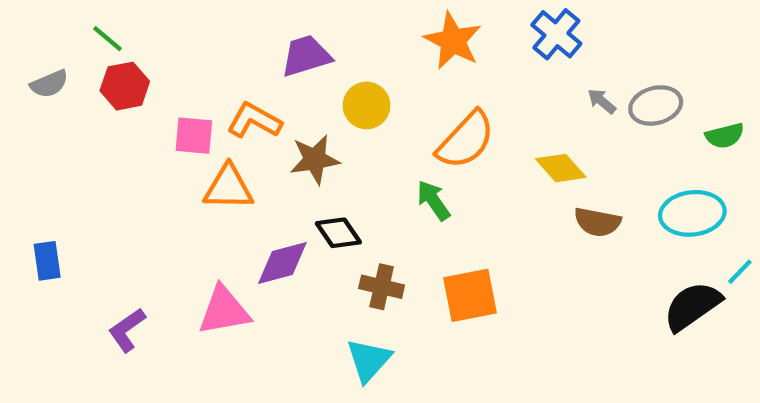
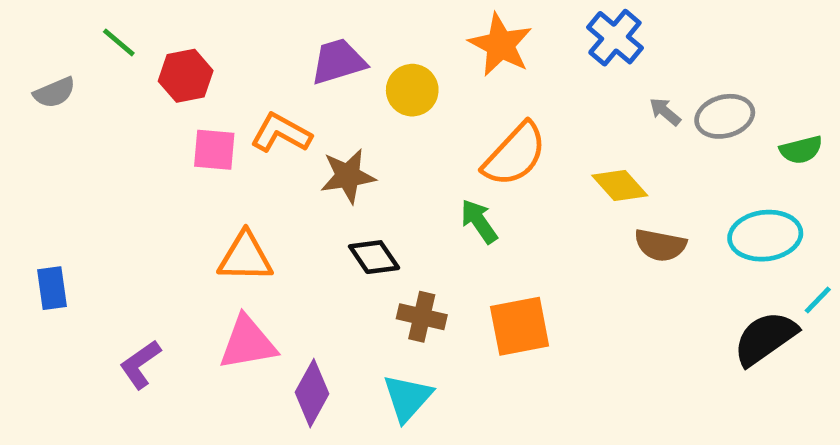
red hexagon: (125, 86) -> (186, 76), moved
yellow circle: (366, 105) -> (412, 90), moved
orange triangle: (228, 187) -> (245, 257), moved
purple diamond: (282, 263) -> (312, 393), moved, turned -46

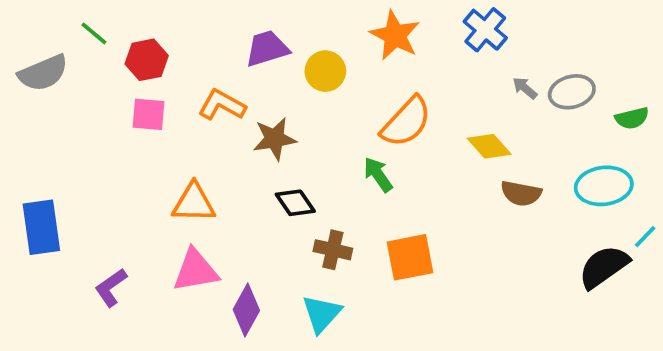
gray semicircle: (54, 93) -> (43, 73), size x1.5
pink square: (214, 150) -> (149, 114), moved
blue rectangle: (52, 288) -> (41, 227), size x1.6

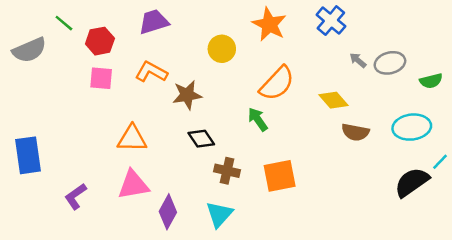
purple trapezoid: (267, 49) -> (154, 22), moved

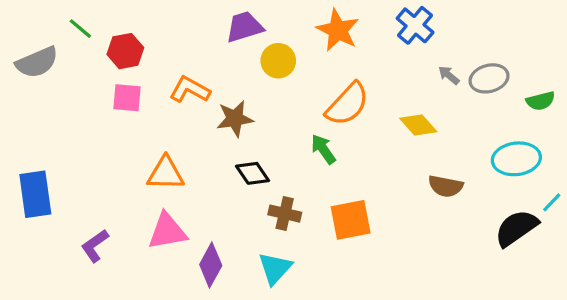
purple trapezoid: (154, 22) -> (244, 27), moved
brown semicircle: (355, 132) -> (446, 186), moved

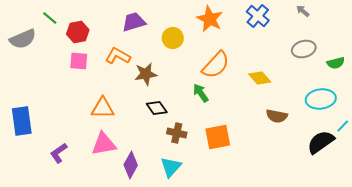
purple trapezoid: (244, 27) -> (134, 22), moved
gray arrow: (449, 75) -> (303, 11), moved

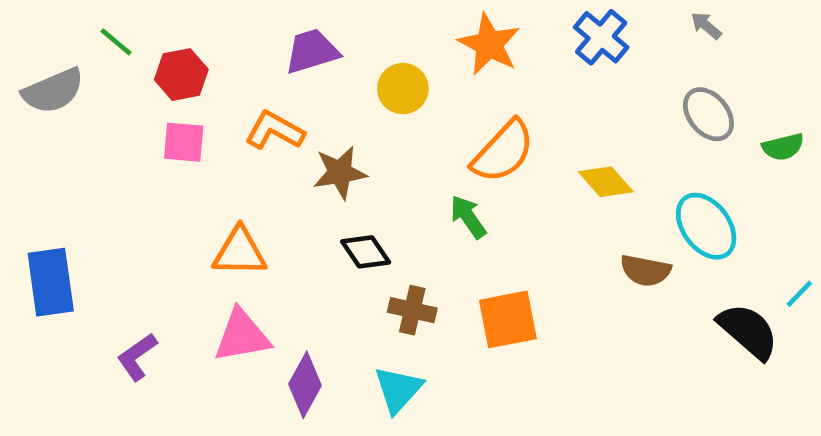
gray ellipse: (304, 49) -> (708, 114), turned 65
cyan ellipse: (321, 99) -> (706, 226), moved, turned 60
black semicircle: (321, 142) -> (748, 331), turned 76

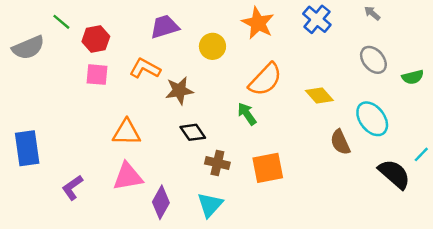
brown semicircle: (645, 270) -> (340, 142), turned 55

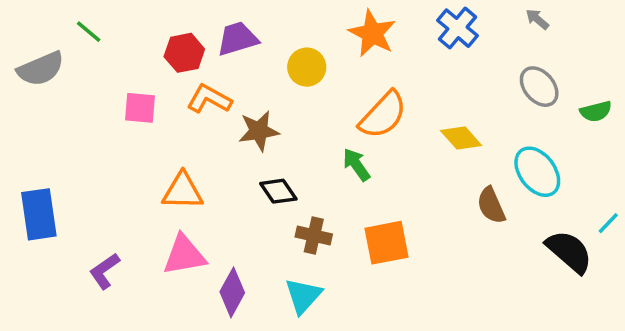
red hexagon: (96, 39) -> (184, 53), moved

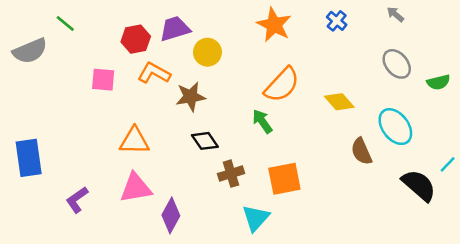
blue cross: (457, 28) -> (337, 21), size x0.7
yellow circle: (307, 67) -> (207, 52), moved
brown cross: (314, 236) -> (231, 174), turned -30
cyan triangle: (303, 296) -> (256, 218), moved

